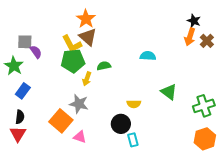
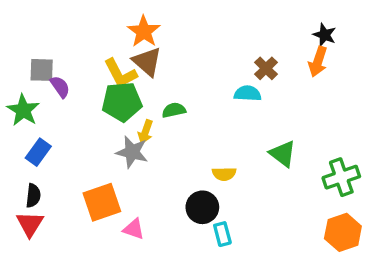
brown cross: (207, 41) -> (266, 68), moved
gray star: (79, 104) -> (132, 152), moved
orange square: (61, 121) -> (102, 202), turned 30

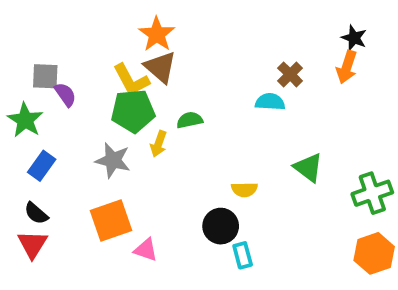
gray star: (132, 152) -> (113, 160), moved
black semicircle: (33, 196) -> (36, 213), turned 125

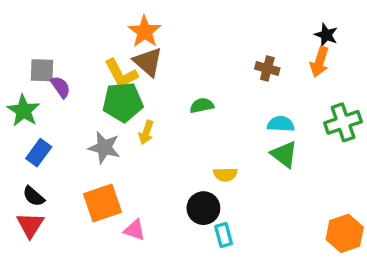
brown cross: (290, 74) -> (267, 69), turned -30
cyan semicircle: (270, 102) -> (281, 124), moved
green semicircle: (190, 120) -> (202, 106), moved
green cross: (372, 193) -> (343, 122), moved

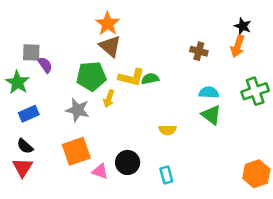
yellow L-shape: (121, 74) -> (131, 77), moved, turned -48
blue rectangle: (39, 153) -> (29, 114), turned 30
black circle: (203, 208) -> (128, 162), moved

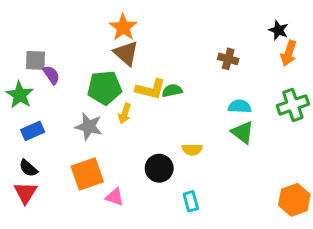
orange arrow: (238, 46) -> (289, 53), moved
black circle: (128, 162) -> (159, 168), moved

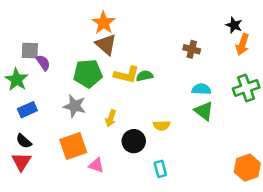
yellow arrow: (125, 114) -> (111, 118), moved

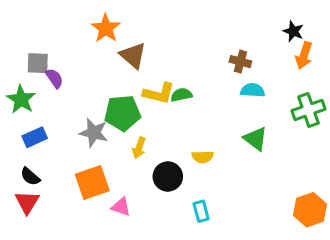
orange star: (104, 23) -> (106, 28), moved
green pentagon: (88, 73) -> (122, 113), moved
cyan semicircle: (201, 89) -> (252, 90), moved

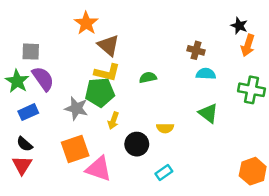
purple semicircle: (54, 78) -> (43, 79), moved, size x1.5
yellow L-shape: (159, 93) -> (107, 73), moved
green cross: (308, 110) -> (251, 90), turned 30
pink triangle: (121, 207) -> (99, 169), size x1.6
cyan rectangle: (201, 211) -> (164, 172), turned 70

